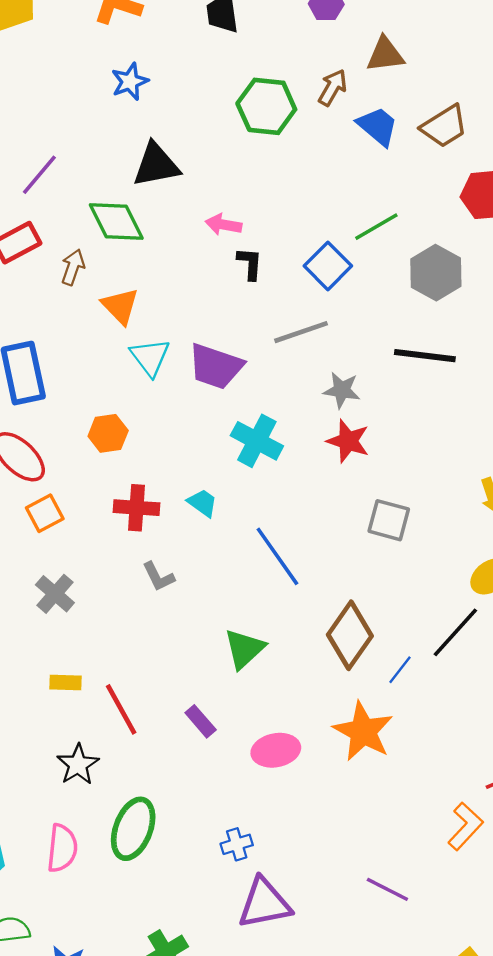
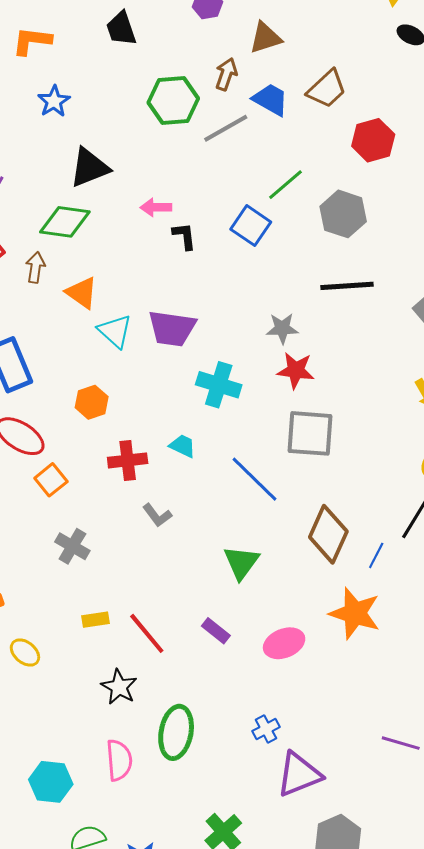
green diamond: (116, 221) -> (65, 222), turned -45
gray line: (301, 332) -> (226, 128), moved
gray square: (389, 520) -> (310, 433), moved, size x1.4

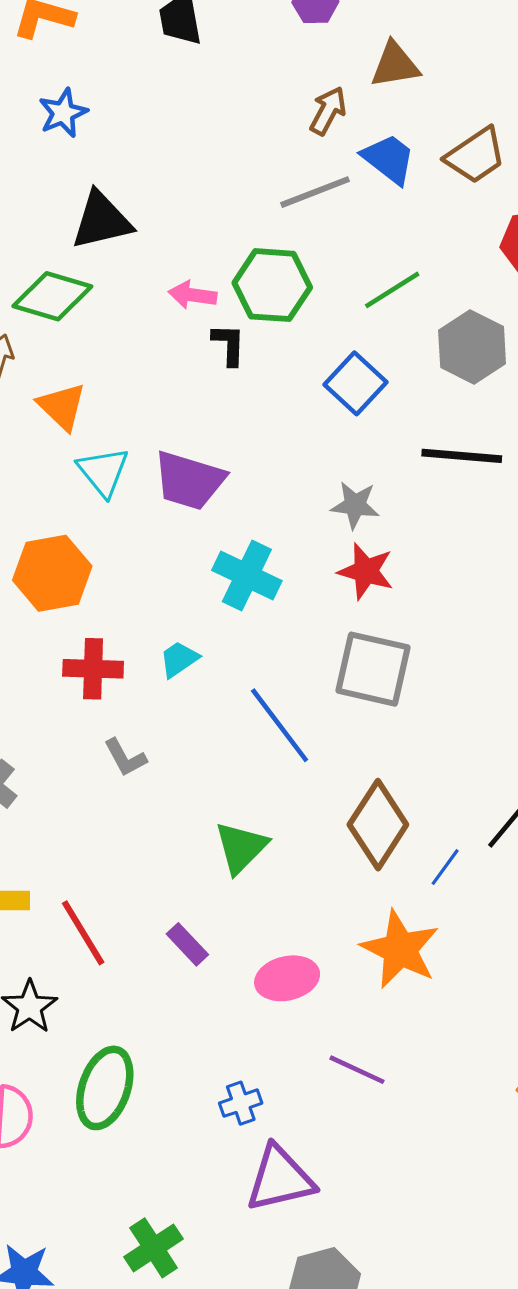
green hexagon: (173, 101) -> (272, 285), moved
blue square: (251, 226) -> (355, 383), moved
orange hexagon: (92, 402) -> (52, 573), size x1.5
cyan trapezoid: (183, 446) -> (179, 659), turned -68
purple line: (401, 743) -> (357, 1070), moved

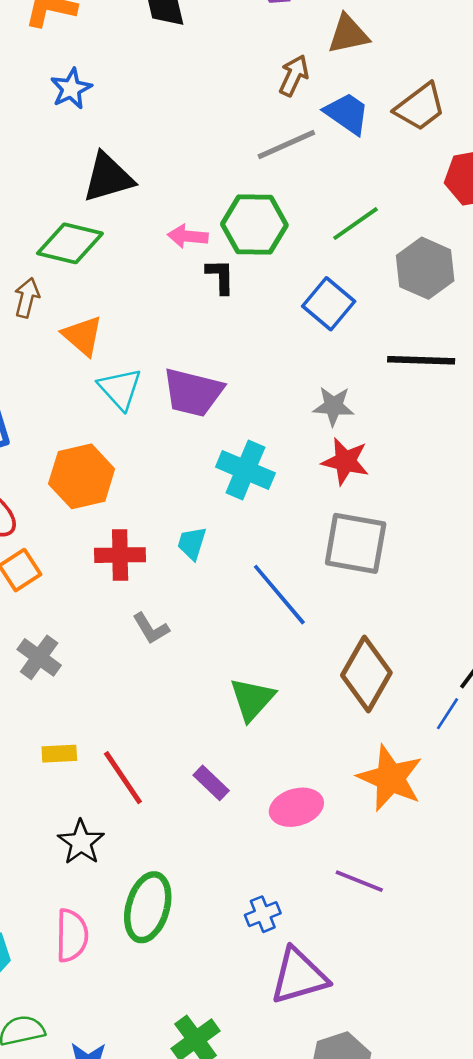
cyan trapezoid: (179, 659) -> (192, 543), turned -36
blue line: (445, 867) -> (448, 714), moved

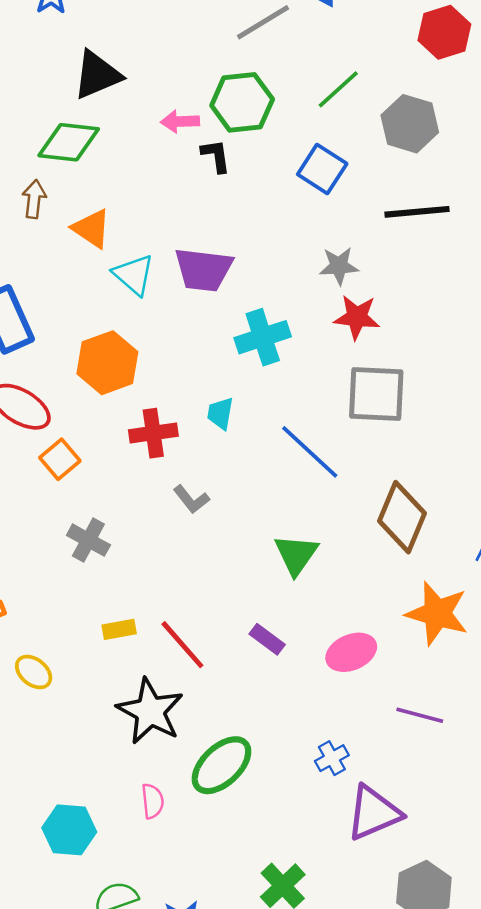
cyan cross: (245, 470) -> (263, 337), turned -34
black star: (81, 842) -> (150, 711), size x1.5
green ellipse: (148, 907) -> (221, 765), turned 38
pink semicircle: (72, 935) -> (153, 801), size x0.7

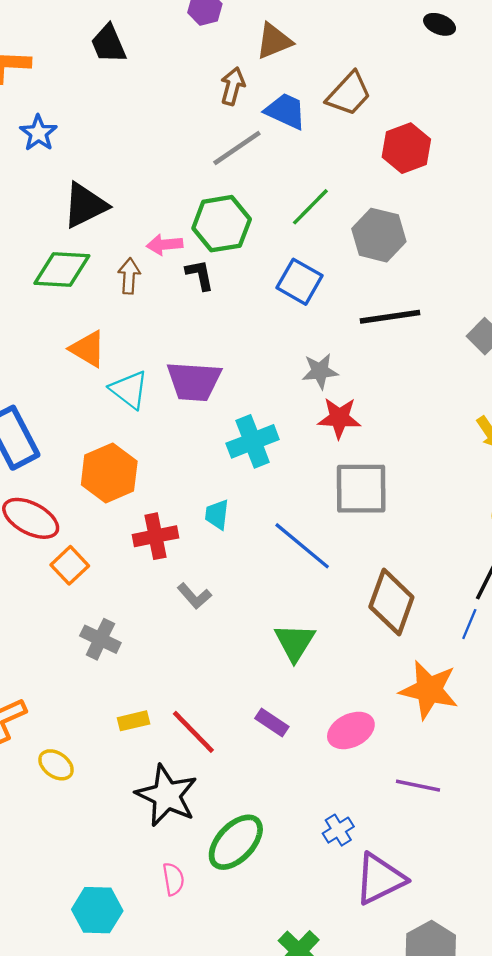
brown arrow: (34, 199) -> (129, 276), moved

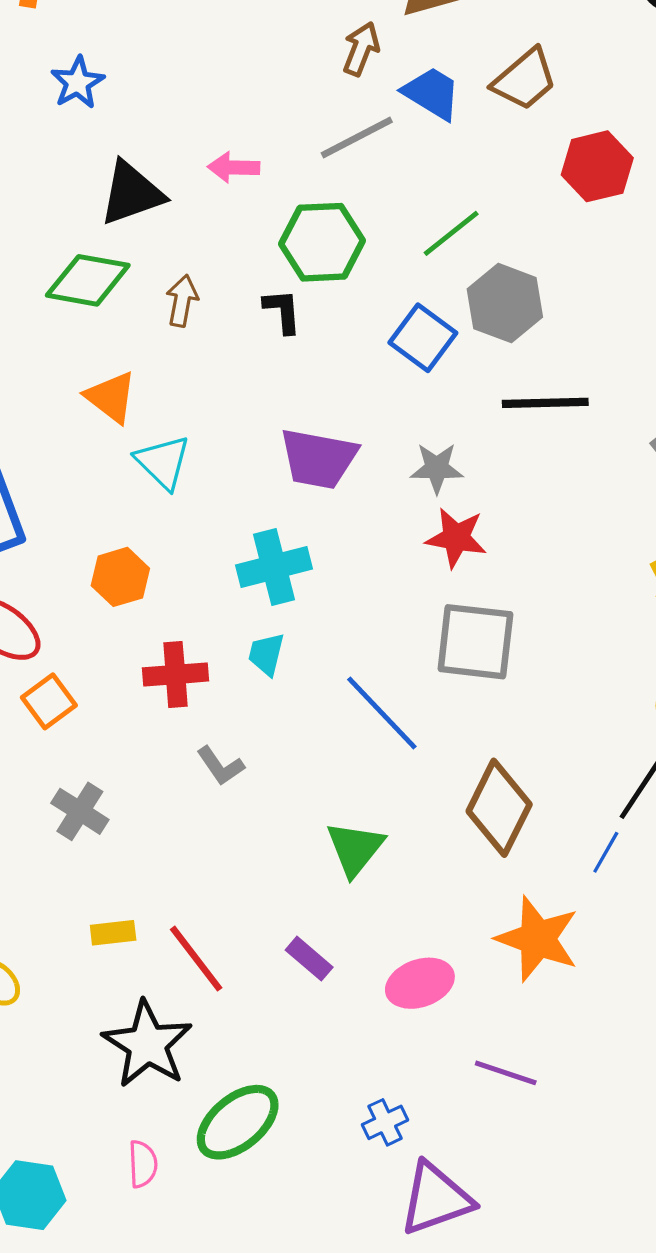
gray hexagon: (379, 235) -> (505, 303), moved
pink arrow: (165, 245) -> (234, 167), moved
purple trapezoid: (194, 381) -> (318, 459), moved
cyan cross: (253, 441) -> (274, 567), moved
orange hexagon: (109, 473) -> (120, 577), size x0.7

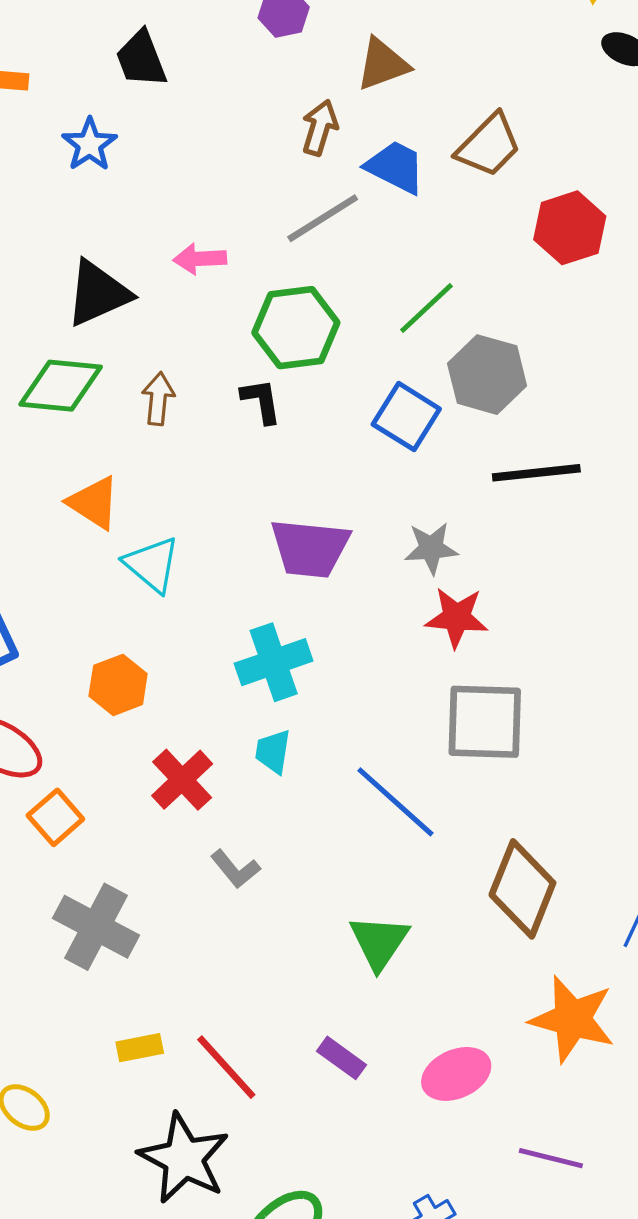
blue star: (78, 83) -> (90, 145), moved
red cross: (175, 674) -> (182, 780), turned -34
gray cross: (80, 811) -> (96, 927), size x1.4

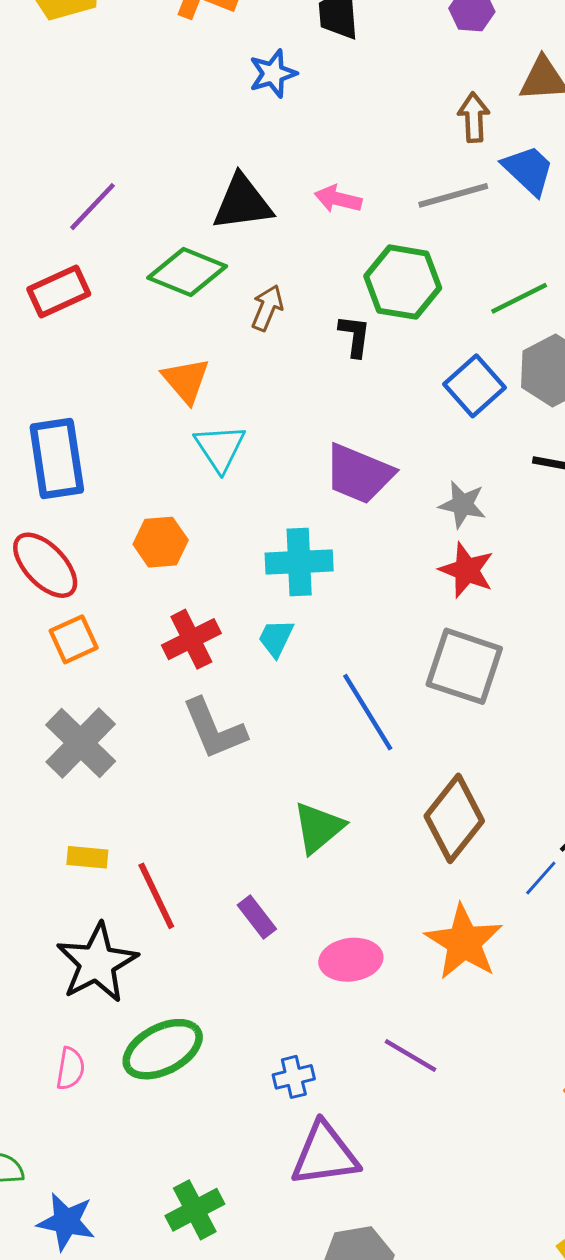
brown arrow: (320, 128) -> (474, 117), turned -36
gray L-shape: (235, 869) -> (214, 729), size x1.6

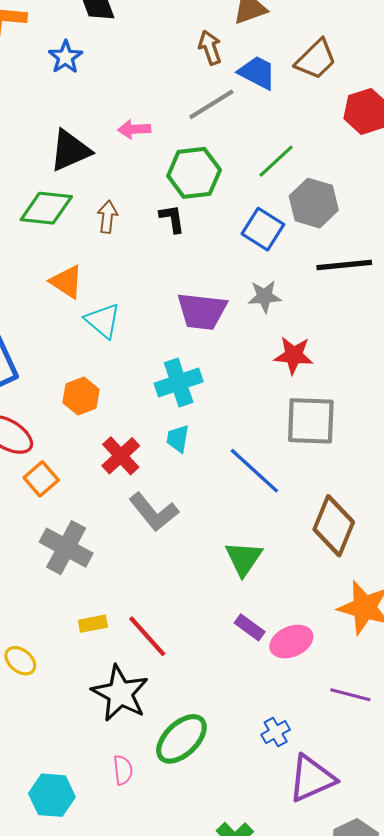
gray star: (462, 505) -> (265, 296), moved
purple rectangle: (257, 917) -> (250, 627), moved

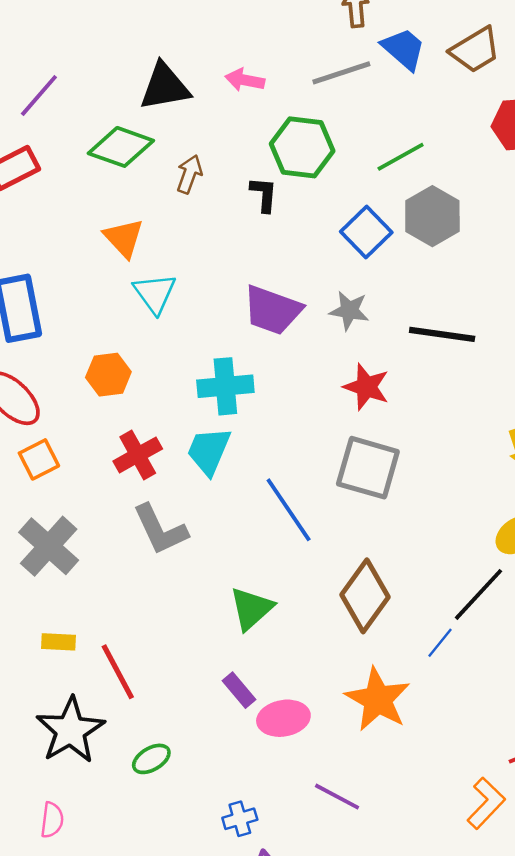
black line: (344, 265) -> (442, 334), moved
cyan trapezoid: (178, 439) -> (209, 451), size x1.5
green ellipse: (181, 739) -> (151, 759), moved, size x0.6

